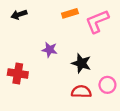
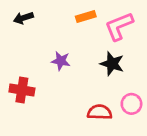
black star: (81, 63) -> (112, 64), moved

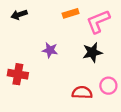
black star: (112, 64) -> (92, 52), turned -30

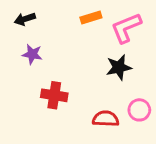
purple star: (50, 50) -> (32, 54), moved
red cross: (18, 74) -> (54, 95), moved

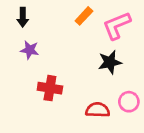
orange rectangle: (91, 18) -> (84, 16), turned -30
black arrow: (25, 19) -> (23, 17), turned -72

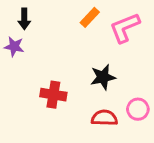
purple star: (30, 50) -> (14, 47), moved
black star: (110, 62) -> (103, 77), moved

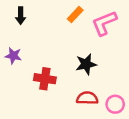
purple star: (14, 47) -> (13, 56), moved
pink circle: (138, 109) -> (115, 104), moved

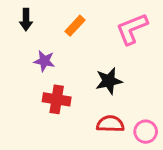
orange rectangle: (75, 14) -> (75, 26), moved
purple star: (13, 56) -> (44, 61), moved

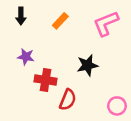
purple star: (44, 61) -> (26, 57), moved
red semicircle: (110, 124) -> (68, 100), moved, turned 110

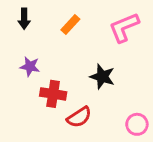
black star: (87, 65) -> (102, 77), turned 30
red semicircle: (68, 100) -> (79, 117), turned 35

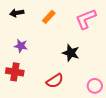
black arrow: (24, 19) -> (17, 13), turned 80
red cross: (53, 94) -> (15, 72), moved

